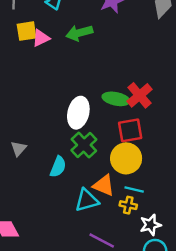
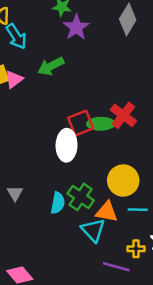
red square: (130, 130) -> (81, 123), moved
green cross: (84, 145) -> (81, 197), moved
cyan triangle: (87, 200) -> (93, 230), turned -45
yellow cross: (128, 205) -> (136, 249), moved

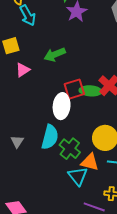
green arrow: (51, 66) -> (55, 54), moved
pink triangle: (14, 79) -> (23, 70), moved
cyan semicircle: (58, 203) -> (50, 137), moved, size x1.4

